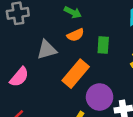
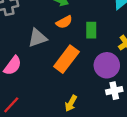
purple circle: (100, 97) -> (107, 65), moved

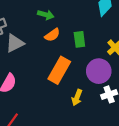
gray triangle: (37, 38) -> (15, 43), moved
yellow arrow: (71, 103) -> (77, 98), moved

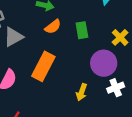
orange rectangle: (59, 70) -> (43, 66), moved

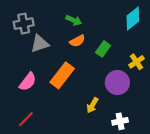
green rectangle: (82, 30) -> (103, 49), turned 35
white cross: (116, 88) -> (120, 121), moved

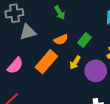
green arrow: (74, 20) -> (60, 13), turned 32
orange semicircle: (77, 41) -> (61, 40), moved
yellow arrow: (92, 105) -> (75, 63), moved

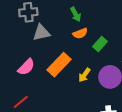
orange semicircle: (61, 40) -> (80, 33), moved
yellow arrow: (75, 63) -> (84, 75), moved

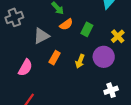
gray triangle: (41, 33) -> (41, 36), moved
orange rectangle: (59, 65) -> (55, 58), size x0.6

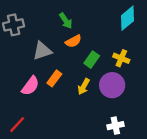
green rectangle: (87, 29) -> (92, 60), moved
yellow cross: (118, 36) -> (121, 58), moved, turned -32
pink semicircle: (25, 68) -> (30, 86), moved

